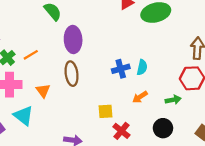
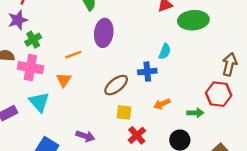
orange line: (31, 55) -> (73, 55), moved
cyan semicircle: (142, 67) -> (165, 51), moved
brown ellipse: (72, 74) -> (116, 85), moved, turned 50

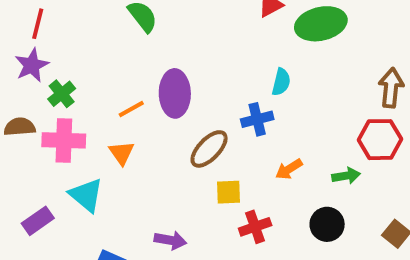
purple ellipse: (104, 33) -> (175, 93), moved
red cross: (137, 135) -> (255, 227), turned 30

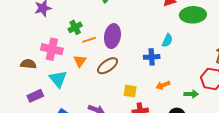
green cross: (62, 94) -> (75, 27), moved
brown semicircle: (20, 127) -> (28, 64), moved
brown ellipse: (209, 149) -> (108, 66), moved
purple rectangle: (38, 221) -> (35, 96), moved

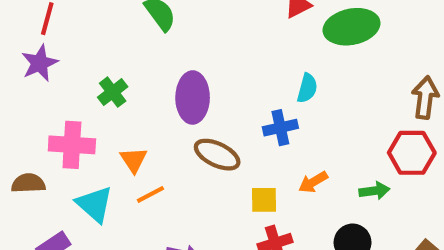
orange line: (89, 40) -> (150, 194), moved
brown ellipse: (108, 66) -> (217, 155), moved, turned 70
yellow square: (130, 91) -> (264, 200), moved

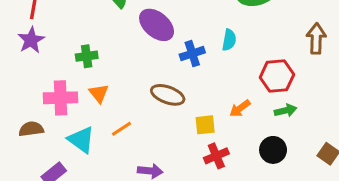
green cross: (113, 92) -> (87, 56), turned 35
purple ellipse: (193, 97) -> (157, 25), moved, turned -45
blue cross: (280, 128) -> (192, 54), moved
red hexagon: (412, 153) -> (277, 76), moved
orange triangle: (134, 160) -> (99, 93), moved

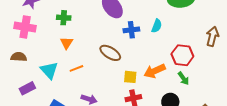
pink cross: (60, 98) -> (25, 27), moved
orange arrow: (240, 108) -> (155, 71), size x1.5
green arrow: (286, 111) -> (183, 78), turned 56

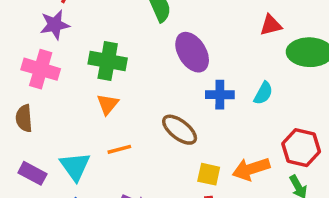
green cross: (64, 18) -> (108, 61), size x1.5
brown semicircle: (19, 57) -> (24, 118), turned -105
cyan triangle: (49, 70) -> (75, 166), moved
purple rectangle: (27, 88) -> (32, 173), turned 49

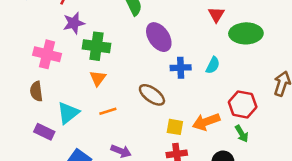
purple star: (55, 25) -> (74, 23), moved
red triangle: (271, 25) -> (216, 15), turned -42
cyan triangle: (75, 166) -> (68, 113), moved, turned 30

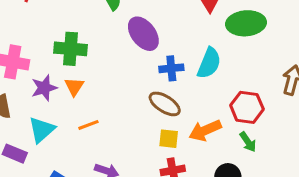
purple star: (74, 23) -> (44, 88), moved
cyan semicircle: (213, 65) -> (209, 63), size x1.5
brown ellipse: (152, 95) -> (165, 104), moved

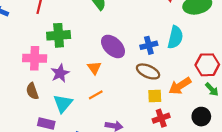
purple ellipse: (143, 34) -> (113, 46), moved
green cross: (70, 49) -> (59, 35), moved
orange triangle: (74, 87) -> (94, 68), moved

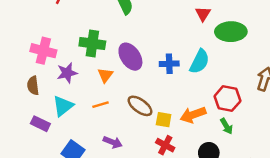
green cross: (59, 35) -> (92, 43), moved
brown ellipse: (148, 71) -> (140, 106), moved
red cross: (161, 118) -> (165, 145), turned 35

